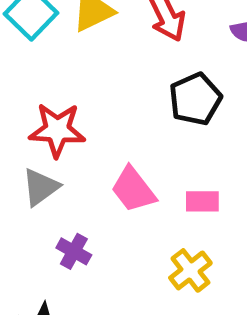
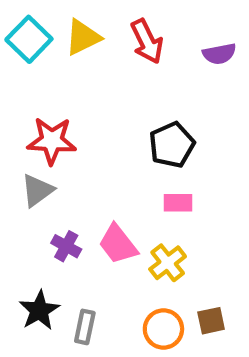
black pentagon: (195, 99) -> (172, 145), moved
pink trapezoid: (133, 189) -> (118, 244), moved

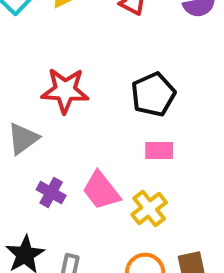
red star: (52, 141) -> (65, 90), moved

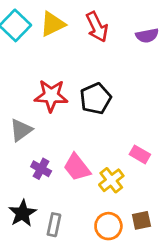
black pentagon: (153, 94) -> (96, 99), moved
pink rectangle: (159, 150) -> (140, 154), moved, turned 30

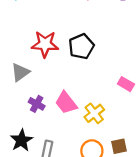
pink rectangle: (140, 154) -> (126, 84), moved

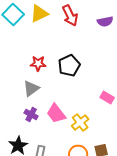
red star: (45, 44) -> (38, 64), size x0.7
gray triangle: (20, 72) -> (31, 88), moved

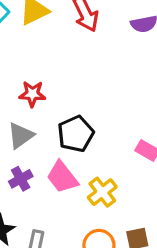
black pentagon: (69, 66) -> (76, 134), moved
purple cross: (31, 114) -> (21, 179), turned 32

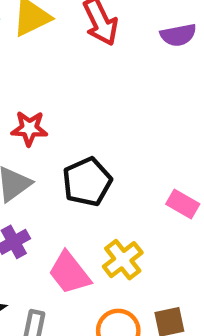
pink trapezoid: (62, 177) -> (69, 273), moved

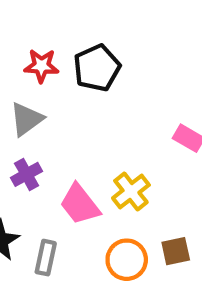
black pentagon: (87, 182) -> (97, 68), moved

